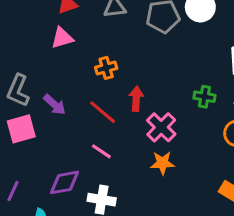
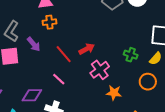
orange cross: (106, 68) -> (49, 22), moved
red arrow: (136, 99) -> (87, 49), turned 49
orange star: (163, 163) -> (114, 93), moved

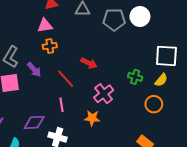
red arrow: (87, 49) -> (89, 63), moved, turned 56
pink line: (59, 79) -> (61, 105), turned 40
orange star: (114, 93) -> (92, 118), moved

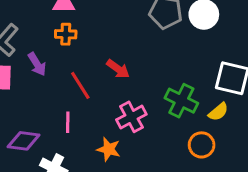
green cross: (135, 77) -> (181, 101), size x1.5

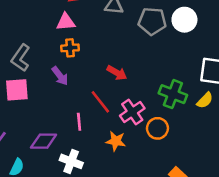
purple arrow: (37, 64) -> (60, 76), moved
red line: (80, 85) -> (100, 102), moved
orange circle: (202, 145) -> (157, 128), moved

